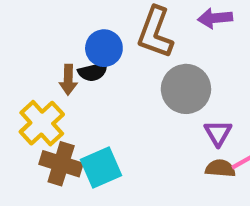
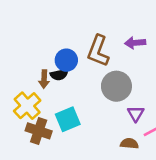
cyan square: (101, 167) -> (68, 119), moved
brown semicircle: (220, 168) -> (129, 144), moved

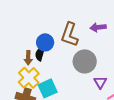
black semicircle: (59, 75) -> (40, 54), turned 120
yellow cross: (27, 106) -> (29, 78), moved

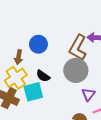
brown L-shape: (70, 35) -> (78, 48), moved
black semicircle: (40, 54) -> (43, 76), moved, turned -80

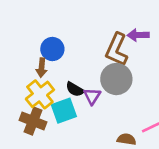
blue circle: (38, 44) -> (52, 49), moved
purple triangle: (88, 94) -> (92, 96), moved

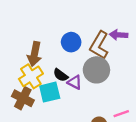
blue circle: (52, 49) -> (71, 42), moved
brown arrow: (42, 68) -> (35, 54), size x1.5
purple triangle: (92, 96) -> (75, 82), turned -42

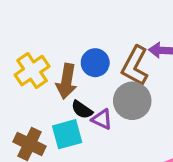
brown arrow: (35, 54) -> (66, 81), moved
yellow cross: (31, 76) -> (32, 71), moved

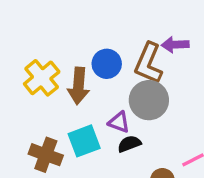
black semicircle: (82, 110) -> (129, 144), moved, turned 130

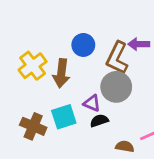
blue circle: (107, 64) -> (83, 45), moved

